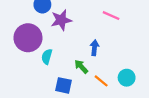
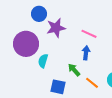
pink line: (111, 16) -> (89, 34), moved

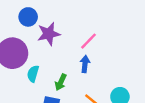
pink line: (89, 34) -> (89, 41), turned -70
green arrow: (74, 70) -> (61, 82), moved, turned -112

